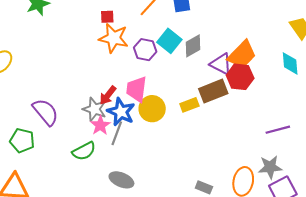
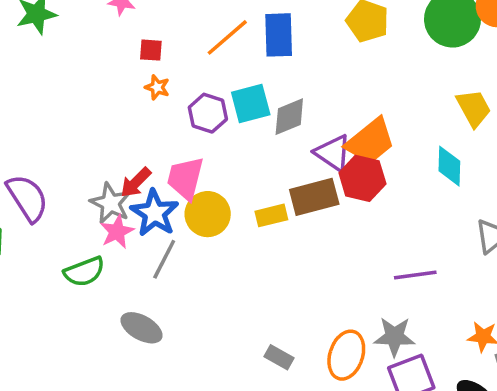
orange star: (114, 38) -> (157, 87), size x0.5
cyan square: (169, 41) -> (251, 103), turned 30
gray line: (117, 133) -> (164, 259), moved

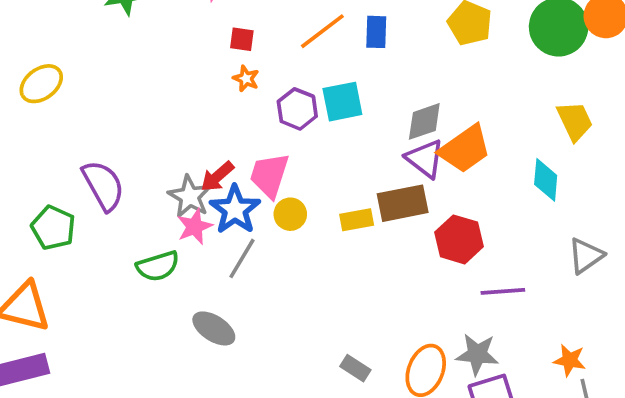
blue rectangle: (279, 35) -> (376, 32), size x0.7
gray diamond: (289, 117) -> (424, 121), moved
red hexagon: (362, 178) -> (459, 239), moved
yellow circle: (208, 214) -> (290, 214), size x0.7

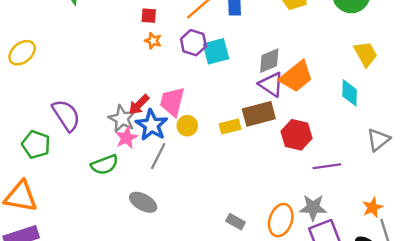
purple hexagon: (297, 109) -> (193, 43), moved
orange star: (570, 360) -> (372, 207), turned -30

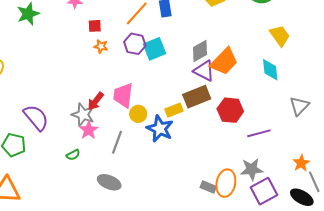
blue star: (152, 125) -> (160, 129), moved
green semicircle: (105, 165) -> (73, 155), size x0.6
gray rectangle: (236, 222) -> (208, 187), moved

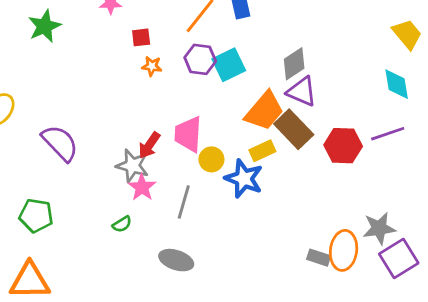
orange trapezoid: (224, 62) -> (264, 111), moved
brown rectangle: (197, 97) -> (294, 129), turned 72
purple semicircle: (36, 118) -> (60, 143), moved
purple line: (259, 133) -> (388, 134), moved

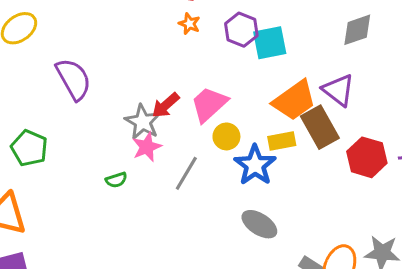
gray diamond: (294, 64) -> (357, 30), moved
pink trapezoid: (188, 134) -> (209, 104), turned 30
gray ellipse: (176, 260) -> (259, 224), moved

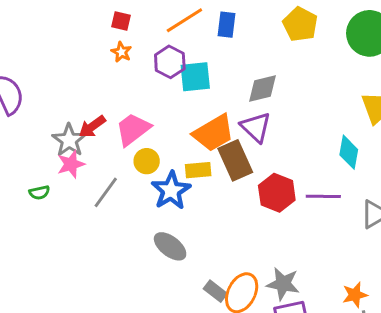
gray diamond: (357, 30) -> (263, 88), moved

